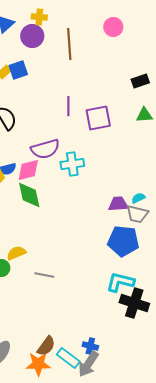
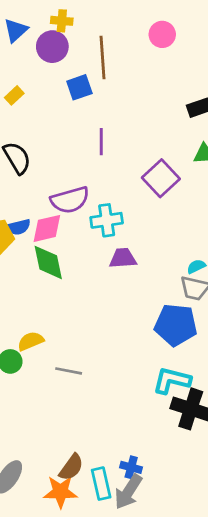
blue square: (18, 70) -> (79, 87), moved
purple square: (98, 118) -> (161, 178), moved, turned -32
purple trapezoid: (118, 204) -> (123, 258), moved
cyan rectangle: (68, 358) -> (101, 484), turned 40

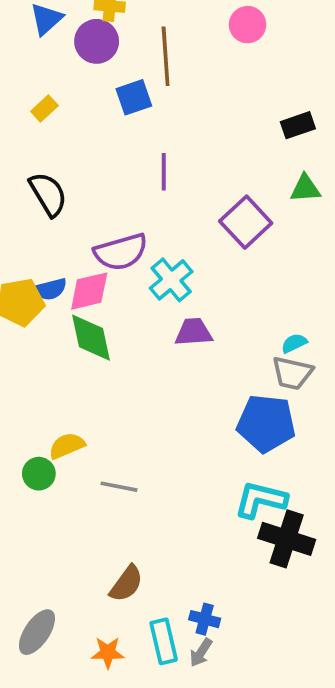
cyan cross: (107, 220) -> (171, 280), turned -32
brown semicircle: (71, 467) -> (126, 584), moved
orange star: (60, 492) -> (108, 653), size x0.7
gray arrow: (128, 492) -> (201, 653), size x0.6

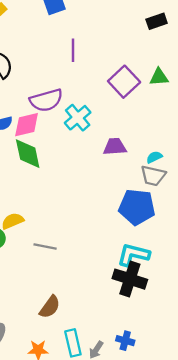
green triangle: (305, 189) -> (159, 77), moved
purple trapezoid: (193, 332) -> (115, 147), moved
black cross: (287, 539) -> (130, 279), moved
blue cross: (205, 619) -> (125, 341), moved

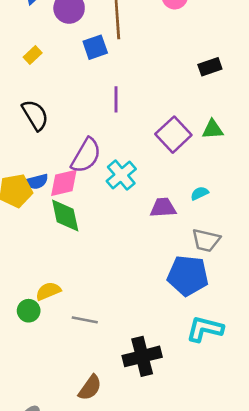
purple semicircle: (46, 100) -> (86, 155), turned -44
cyan semicircle: (154, 157) -> (200, 193), moved
cyan L-shape: (133, 255) -> (205, 329), moved
black cross: (130, 279) -> (142, 356), moved, turned -32

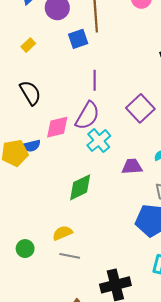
purple semicircle: (86, 155) -> (87, 116), moved
pink diamond: (64, 183) -> (57, 127), moved
green diamond: (65, 215) -> (80, 187), moved, turned 76
yellow semicircle: (48, 291) -> (62, 233), moved

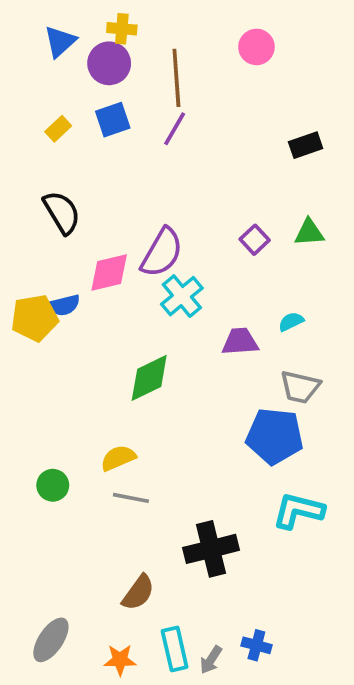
blue square: (78, 39) -> (113, 120), moved
purple line: (95, 80) -> (175, 129), moved, turned 30
purple square: (140, 108) -> (255, 240), size x0.6

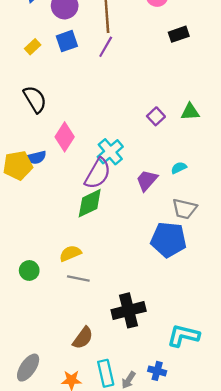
black rectangle: (306, 145) -> (179, 34), moved
purple semicircle: (162, 252) -> (98, 173), moved
pink diamond: (109, 272) -> (65, 137), turned -44
purple trapezoid: (240, 342) -> (147, 180), turned -45
cyan L-shape: (298, 511) -> (183, 336), moved

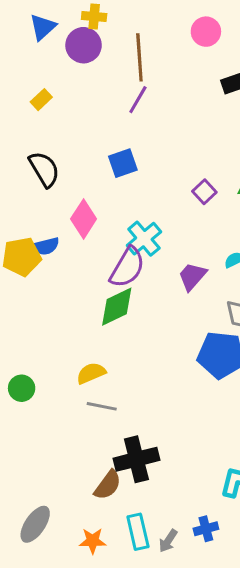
blue square: (67, 41) -> (123, 163), moved
green circle: (29, 270) -> (22, 388), moved
black cross: (129, 310) -> (136, 459), moved
blue cross: (157, 371) -> (206, 529), turned -30

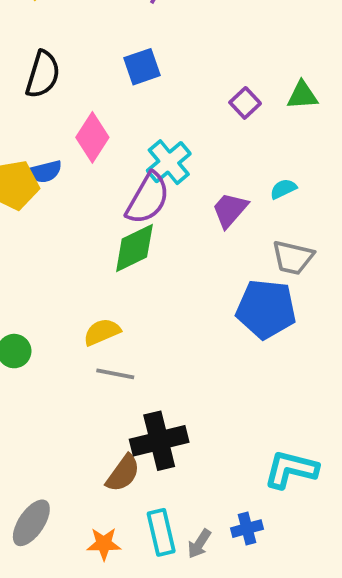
black semicircle: (44, 169) -> (43, 74), turned 48

